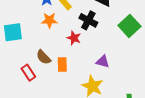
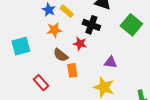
brown semicircle: (44, 57) -> (61, 55), moved

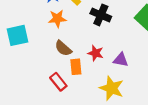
red star: (80, 44) -> (96, 53), moved
red rectangle: (41, 83) -> (58, 82), moved

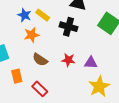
orange rectangle: (76, 67) -> (17, 76), moved
yellow star: (112, 88) -> (99, 86), moved, turned 30

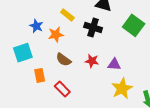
blue star: (24, 15) -> (36, 26), moved

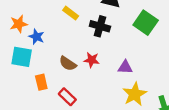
blue star: (36, 26) -> (36, 37), moved
orange star: (56, 35) -> (19, 24), moved
cyan square: (23, 53) -> (22, 57), turned 30
red star: (92, 61) -> (92, 60), moved

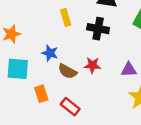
yellow rectangle: (71, 13) -> (66, 17), turned 42
blue star: (36, 37) -> (50, 53), moved

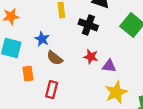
red star: (92, 65) -> (91, 57), moved
red rectangle: (70, 107) -> (52, 90), turned 56

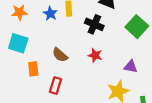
blue star: (42, 39) -> (50, 14), moved
purple triangle: (109, 66) -> (131, 67), moved

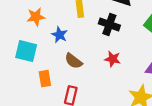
orange star: (19, 12) -> (36, 17), moved
blue star: (50, 14) -> (59, 35), moved

